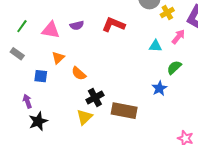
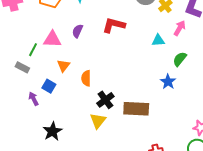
purple semicircle: (77, 25) -> (77, 31), turned 136
green line: (22, 26) -> (33, 50), moved
orange semicircle: (79, 73) -> (86, 78), turned 56
blue square: (41, 76) -> (49, 86), turned 32
purple arrow: (27, 101) -> (33, 99), moved

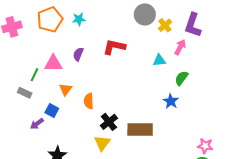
purple arrow: (33, 99) -> (37, 124), turned -96

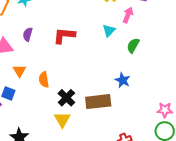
red L-shape: (114, 47) -> (64, 36), moved
cyan triangle: (159, 60) -> (109, 31), turned -32
blue star: (171, 101) -> (123, 80), moved

